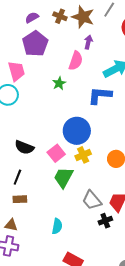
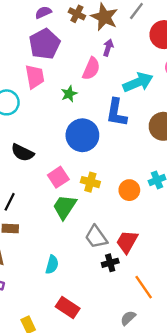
pink trapezoid: (16, 71) -> (35, 77), moved
blue L-shape: (100, 95) -> (116, 113), turned -90
blue circle: (77, 131) -> (82, 135), moved
black semicircle: (24, 147) -> (22, 153), moved
yellow cross: (83, 155) -> (90, 182), turned 35

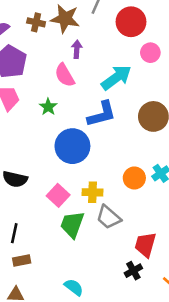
pink semicircle: (91, 69) -> (65, 75), turned 140
blue L-shape: (116, 113) -> (102, 114), turned -100
orange circle: (129, 190) -> (134, 178), moved
gray trapezoid: (96, 237) -> (109, 217), moved
cyan semicircle: (52, 265) -> (74, 287), turned -54

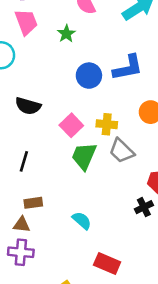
blue L-shape: (102, 114) -> (128, 68), moved
blue circle: (72, 146) -> (89, 76), size x0.7
brown rectangle: (22, 260) -> (33, 203), moved

